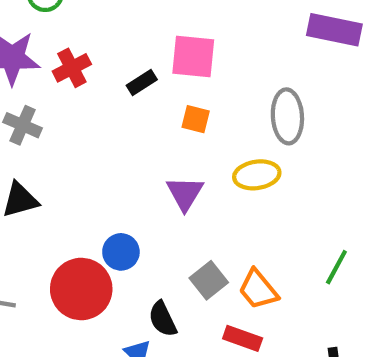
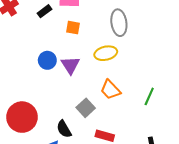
blue circle: (121, 252) -> (47, 60), moved
orange trapezoid: (258, 289) -> (110, 90), moved

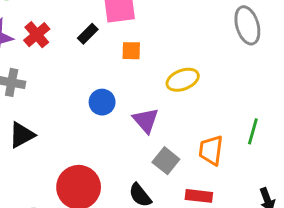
gray ellipse: (119, 23) -> (247, 25), moved
purple triangle: (70, 65) -> (146, 120), moved
orange trapezoid: (110, 90) -> (211, 150), moved, turned 60

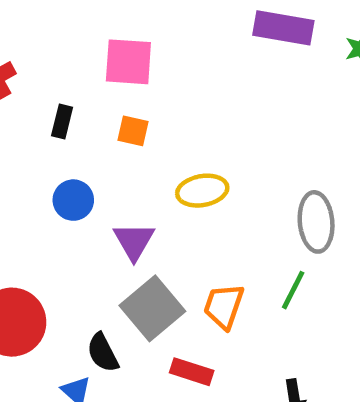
gray ellipse: (247, 25) -> (316, 222), moved
black rectangle: (88, 34) -> (62, 122), moved, turned -42
gray square: (166, 161) -> (152, 308), size x1.5

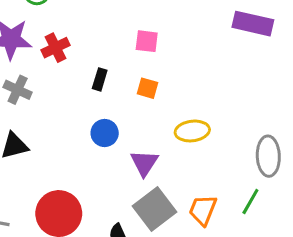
pink square: (128, 62) -> (147, 41), size x0.7

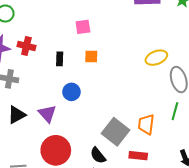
red cross: (55, 48) -> (26, 46), turned -36
yellow ellipse: (192, 131) -> (156, 58), moved
purple triangle: (144, 163) -> (47, 114), moved

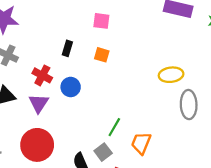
red cross: (26, 46) -> (42, 75), moved
green line: (175, 111) -> (114, 127), moved
gray square: (116, 132) -> (103, 152), moved, size x0.6

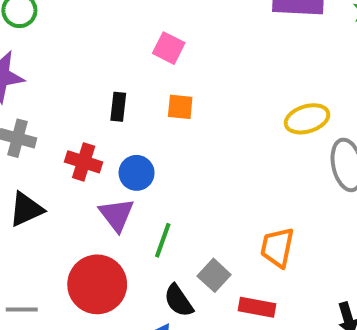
pink square: (101, 21) -> (169, 48), turned 30
purple triangle: (39, 103) -> (117, 215), moved
green line: (114, 127) -> (163, 240), moved

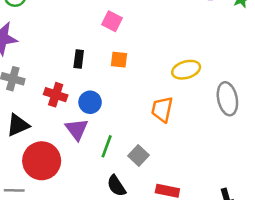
yellow ellipse: (307, 119) -> (186, 70), moved
orange trapezoid: (277, 247) -> (162, 109), moved
gray square: (214, 275) -> (139, 155), moved
red circle: (97, 284) -> (42, 161), moved

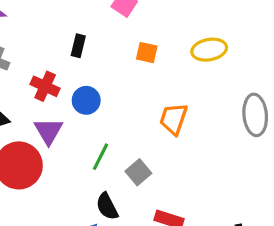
orange square: (119, 60) -> (147, 53), moved
yellow ellipse: (186, 70) -> (209, 50), moved
purple triangle: (77, 129) -> (49, 131), moved

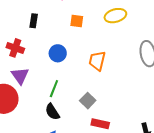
blue circle: (86, 100) -> (58, 53), moved
gray square: (138, 172) -> (88, 101), moved
black semicircle: (107, 206) -> (52, 112), moved

